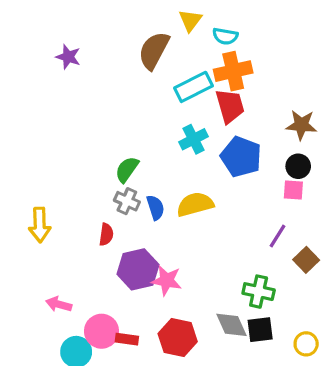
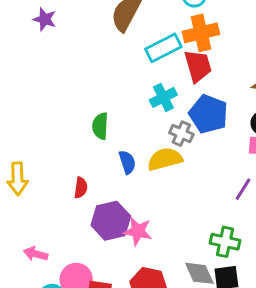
green semicircle: (127, 169) -> (100, 126), turned -32
gray cross: (127, 201) -> (181, 134), moved

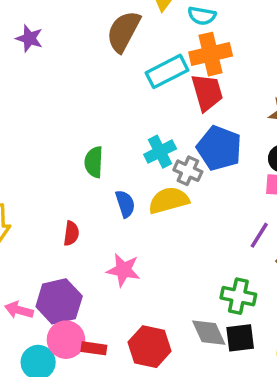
cyan cross: (163, 97) -> (160, 152), moved
purple hexagon: (111, 221) -> (59, 301), moved
pink star: (138, 231) -> (123, 270), moved

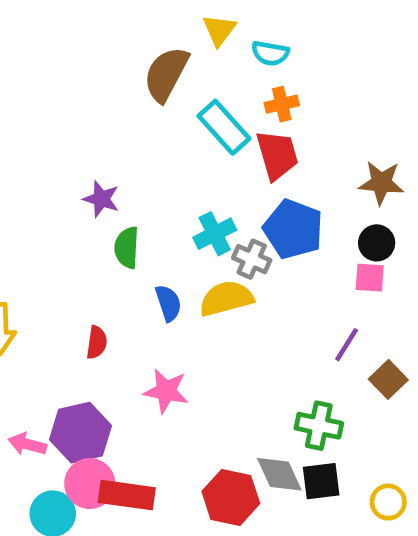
purple star: (29, 38) -> (101, 199), moved
orange cross: (211, 54) -> (282, 104), size x0.6
cyan rectangle: (167, 71) -> (224, 127), turned 75
red hexagon: (150, 347) -> (231, 497), moved
red rectangle: (94, 348) -> (127, 495), size x1.6

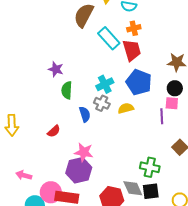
gray cross: (252, 259) -> (102, 103), moved
yellow semicircle: (226, 298) -> (126, 108), moved, size x0.7
red semicircle: (97, 342) -> (54, 131), turned 40
purple line: (347, 345) -> (162, 116), moved, turned -35
purple hexagon: (80, 433) -> (79, 170), moved

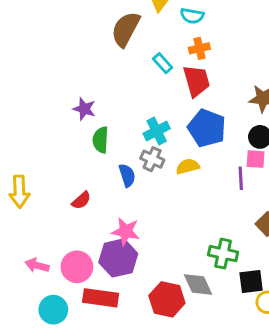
cyan rectangle: (109, 38) -> (163, 63), size x0.6
black square: (151, 191) -> (251, 282), moved
pink circle: (51, 192) -> (77, 267), moved

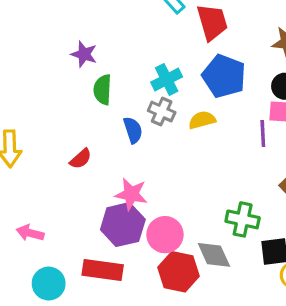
pink circle: (77, 267) -> (165, 235), moved

